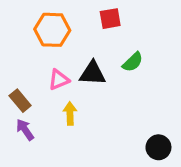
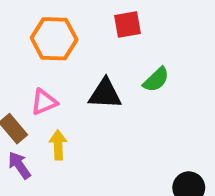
pink triangle: (59, 80) -> (44, 102), moved
yellow arrow: (70, 114) -> (58, 145), moved

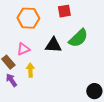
green semicircle: (156, 80) -> (78, 38), size x1.5

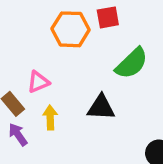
orange hexagon: (28, 18) -> (71, 29), moved
black triangle: (53, 45) -> (101, 107), moved

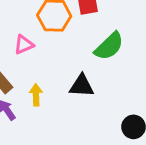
pink triangle: (38, 82) -> (24, 45), moved

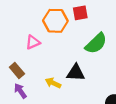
yellow arrow: (36, 95) -> (53, 83), moved, turned -63

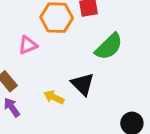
black triangle: (76, 73) -> (83, 84), turned 42

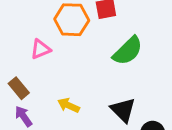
black triangle: (83, 84) -> (123, 110), moved

